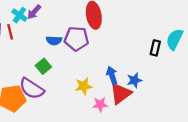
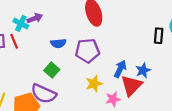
purple arrow: (34, 12) -> (35, 18), turned -144
purple pentagon: (76, 39) -> (87, 51), moved
blue arrow: (112, 75) -> (120, 69), turned 54

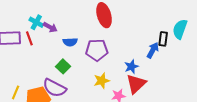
purple arrow: (35, 18) -> (50, 27), moved, turned 48
blue arrow: (120, 69) -> (153, 50), moved
blue star: (143, 70) -> (131, 67), moved

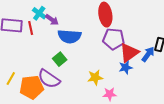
blue semicircle: (70, 42) -> (69, 36), size x1.6
purple pentagon: (97, 50) -> (114, 39), moved
red triangle: (136, 84) -> (129, 53), moved

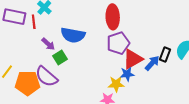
purple arrow: (52, 20) -> (48, 44), moved
purple pentagon: (114, 39) -> (118, 43), turned -30
yellow star: (95, 77) -> (116, 84), moved

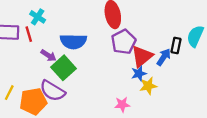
green square: (60, 57) -> (63, 68), size x1.5
yellow star: (116, 84) -> (148, 86), moved

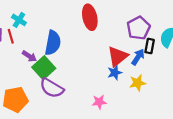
blue semicircle: (73, 41) -> (53, 43), turned -80
purple pentagon: (124, 42) -> (138, 28), moved
yellow star: (148, 86) -> (138, 83), moved
purple semicircle: (52, 91) -> (52, 88), moved

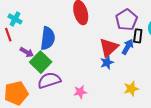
yellow star: (138, 83) -> (131, 89), moved
purple semicircle: (52, 88) -> (49, 80), turned 135
pink star: (99, 102) -> (80, 92), moved

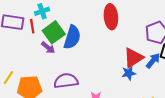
cyan cross: (15, 19) -> (42, 11), turned 32
green square: (41, 62) -> (54, 32), moved

